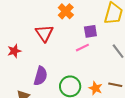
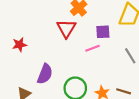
red triangle: (44, 33) -> (66, 28), moved

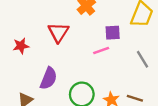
red triangle: (66, 28) -> (58, 32), moved

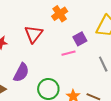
purple square: (113, 33) -> (80, 39), turned -32

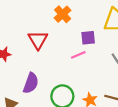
purple square: (80, 39) -> (88, 38), turned 32

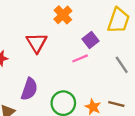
purple square: (88, 38) -> (91, 40), turned -32

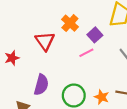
orange cross: (63, 15) -> (70, 23), moved

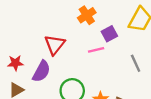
red triangle: (45, 41) -> (55, 45), moved
red star: (12, 58) -> (15, 63), moved

